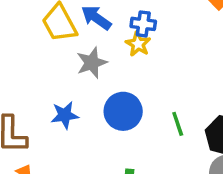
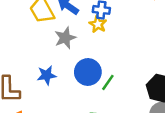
green line: (178, 124) -> (108, 82), moved, turned 54

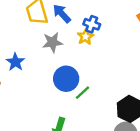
blue star: (47, 75) -> (15, 62), moved, turned 30

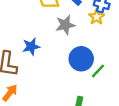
blue star: (15, 62) -> (31, 47), turned 30

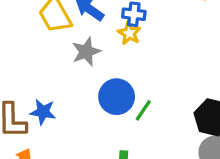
blue star: (31, 47) -> (43, 112), moved, turned 30

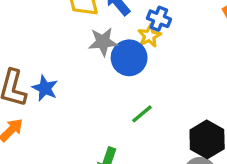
blue circle: (117, 97) -> (129, 58), moved

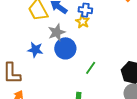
blue circle: (129, 58) -> (65, 48), moved
blue star: (45, 88) -> (35, 50), moved

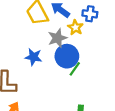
yellow star: (83, 21) -> (75, 27), moved
green line: (91, 68) -> (75, 69), moved

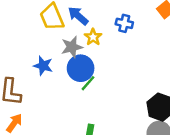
blue cross: (90, 14) -> (124, 23), moved

